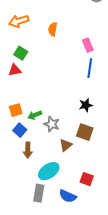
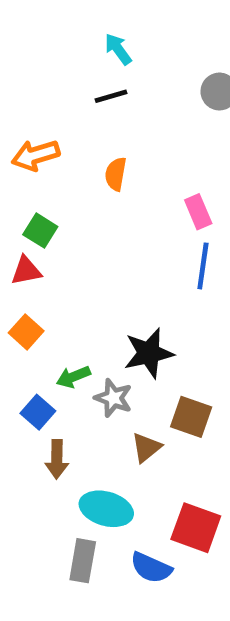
black star: (86, 105) -> (149, 353), moved, size x1.5
orange square: (16, 110) -> (26, 332), moved, turned -32
cyan ellipse: (49, 171) -> (106, 509), turned 50
red square: (87, 179) -> (196, 528), size x1.5

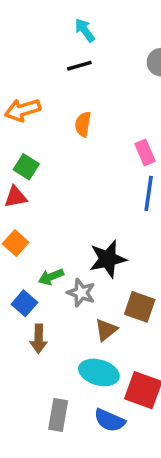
cyan ellipse: (106, 509) -> (99, 372), moved

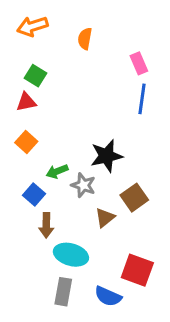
brown square: (140, 307) -> (134, 198), turned 36
cyan ellipse: (99, 372) -> (71, 255), moved

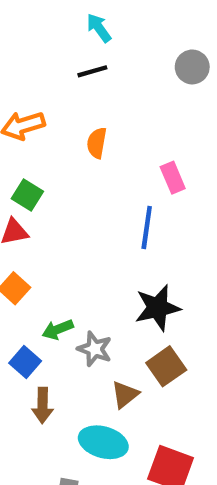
blue line: (142, 99) -> (147, 227), moved
black star: (106, 156) -> (158, 308), moved
cyan ellipse: (71, 255) -> (103, 442), moved

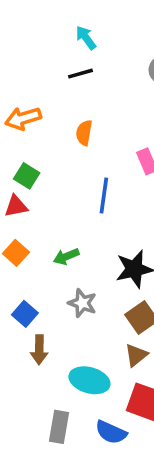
blue line: (147, 227) -> (104, 196), moved
green arrow: (58, 329) -> (66, 256), moved
brown triangle: (125, 395) -> (136, 355), moved

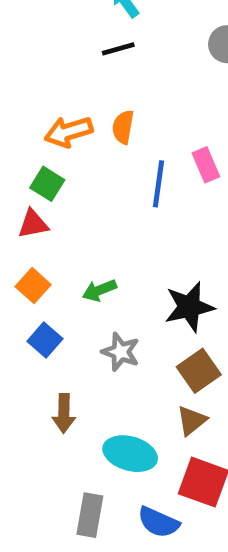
orange arrow: (23, 118) -> (69, 132), moved
blue line: (104, 196) -> (158, 184), moved
blue square: (25, 314) -> (45, 340), moved

